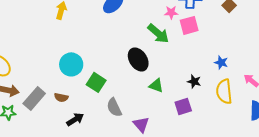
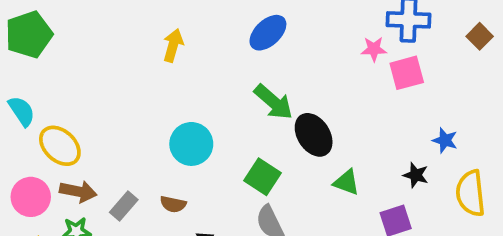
green arrow: (158, 33) -> (273, 102), moved
blue star: (221, 62) -> (445, 140), moved
green square: (96, 82) -> (262, 177), moved
gray rectangle: (34, 98) -> (124, 206), size x0.7

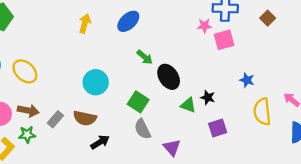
blue ellipse: (268, 33) -> (128, 21), moved
green arrow: (273, 102) -> (145, 57), size x0.7
yellow ellipse: (60, 146) -> (25, 71), moved
black star: (416, 175) -> (208, 97), moved
brown semicircle: (173, 204) -> (85, 118), size x1.5

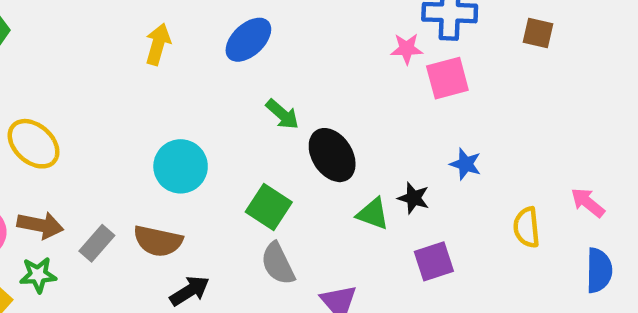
brown square: (268, 18) -> (538, 33), turned -32
blue star: (247, 80) -> (466, 164), moved
yellow semicircle: (262, 112) -> (527, 227), size x0.7

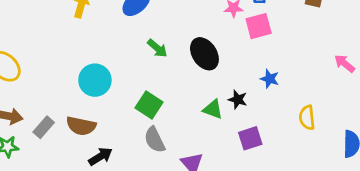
black ellipse: (332, 155) -> (204, 54), moved
pink arrow: (588, 203) -> (345, 63), moved

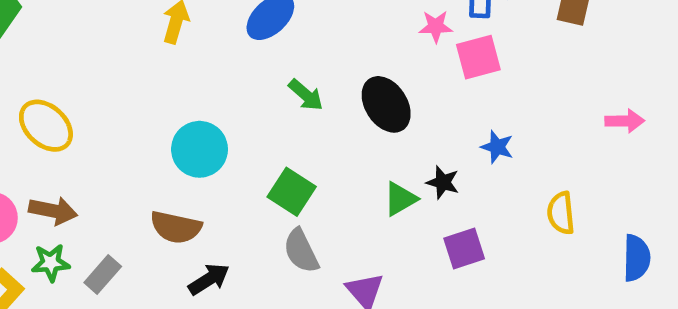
pink arrow: (345, 63) -> (625, 121), turned 140
green triangle: (213, 109) -> (400, 199), turned -50
gray rectangle: (44, 127) -> (103, 274), moved

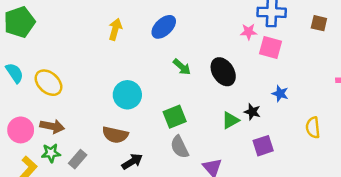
pink square: (478, 57) -> (270, 47), turned 30
green square: (292, 192) -> (175, 117), turned 35

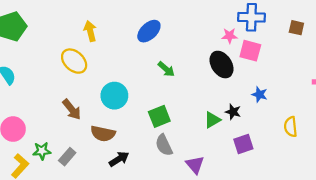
yellow arrow: (115, 29) -> (90, 31), moved, turned -30
black ellipse: (223, 72) -> (222, 65), moved
yellow ellipse: (49, 83) -> (74, 61), moved
brown arrow: (52, 126) -> (72, 109), moved, turned 40

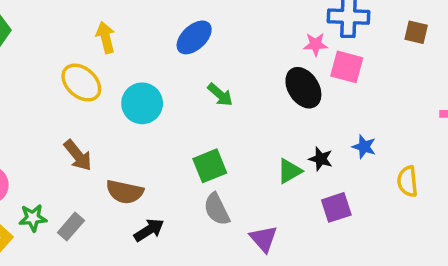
blue star: (260, 94) -> (364, 147), moved
cyan circle: (114, 96) -> (142, 103), moved

